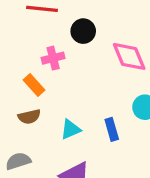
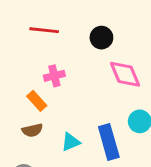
black circle: (83, 31) -> (101, 38), moved
blue rectangle: (112, 129) -> (109, 142), size x1.6

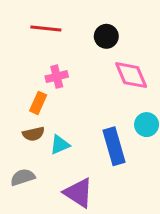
orange rectangle: (37, 101) -> (38, 103), turned 66
cyan triangle: (71, 142) -> (60, 145), moved

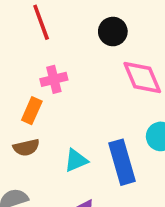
red line: (46, 29) -> (41, 22), turned 64
cyan triangle: (60, 145) -> (76, 160), moved

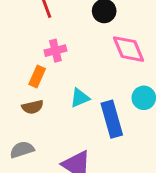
cyan triangle: (76, 160) -> (80, 98), moved

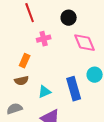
pink cross: (55, 51) -> (44, 39), moved
cyan triangle: (80, 98) -> (45, 92), moved

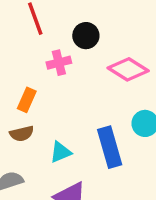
black circle: (69, 18) -> (86, 36), moved
pink diamond: (85, 43) -> (128, 69), turned -35

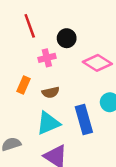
brown semicircle: (22, 134) -> (51, 92), moved
cyan triangle: (61, 152) -> (48, 123), size x1.5

